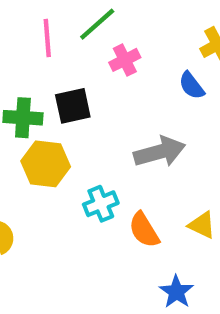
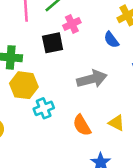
black square: (73, 106) -> (53, 43), moved
cyan cross: (101, 204) -> (44, 108), moved

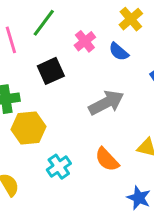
pink cross: (72, 24) -> (85, 41), moved
cyan cross: (44, 108) -> (59, 167), moved

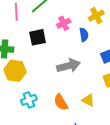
blue semicircle: (119, 52) -> (84, 35), turned -152

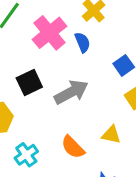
pink cross: (64, 23) -> (49, 33), size x1.6
black square: (38, 37) -> (29, 83), moved

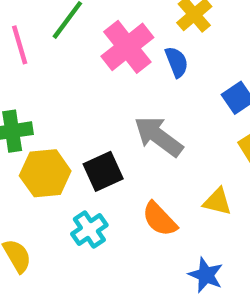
black square: (29, 83) -> (103, 171), moved
gray arrow: (71, 92) -> (158, 136), turned -116

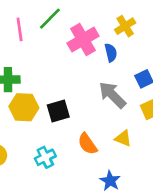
gray arrow: (158, 136) -> (112, 95), moved
cyan cross: (89, 229) -> (45, 157), moved

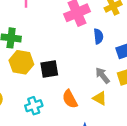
blue semicircle: (111, 53) -> (98, 36), moved
gray arrow: (112, 95) -> (102, 75), moved, size x0.7

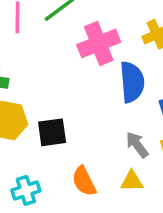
blue semicircle: (98, 36) -> (132, 82), size x1.6
yellow triangle: (100, 98) -> (132, 181), turned -32

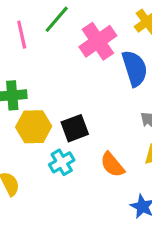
cyan cross: (26, 190) -> (62, 162), moved

